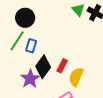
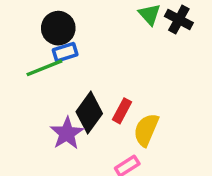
green line: (17, 41) -> (44, 68), turned 35
blue rectangle: (31, 46) -> (65, 52), moved, turned 56

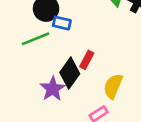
blue rectangle: (65, 52) -> (62, 23), moved, turned 30
red rectangle: (122, 111) -> (87, 60), moved

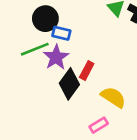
yellow semicircle: (113, 86) -> (113, 97), turned 100
purple star: (53, 89) -> (56, 57), moved

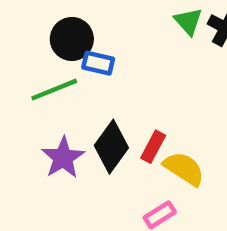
purple star: (56, 57) -> (63, 158), moved
red rectangle: (87, 71) -> (153, 147), moved

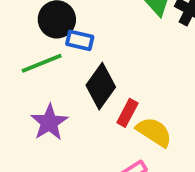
black diamond: (111, 147) -> (101, 86), moved

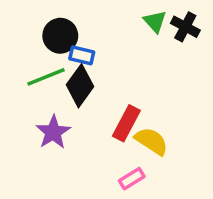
black diamond: (101, 86) -> (80, 86), moved
red rectangle: (127, 113) -> (126, 123), size x1.4

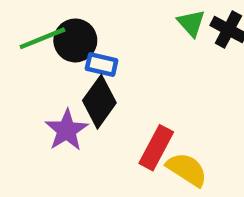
green line: (46, 77) -> (42, 38), moved
purple star: (53, 132) -> (67, 130), moved

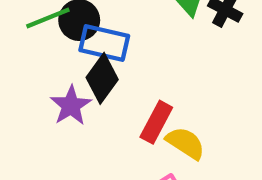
blue rectangle: (102, 65) -> (104, 43), size x1.6

